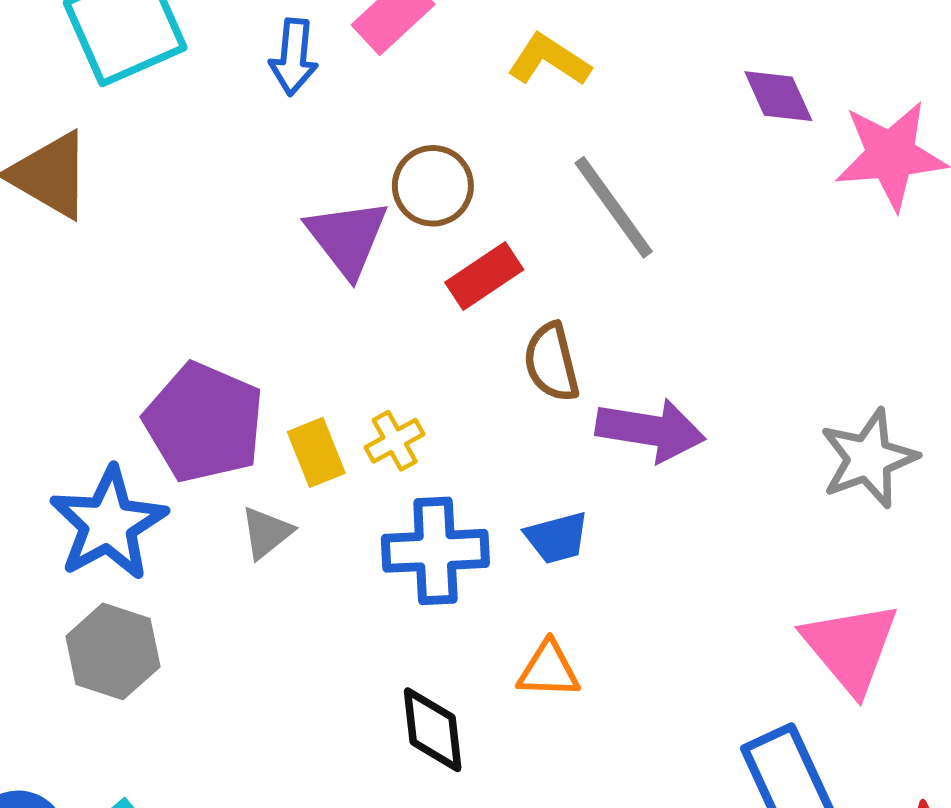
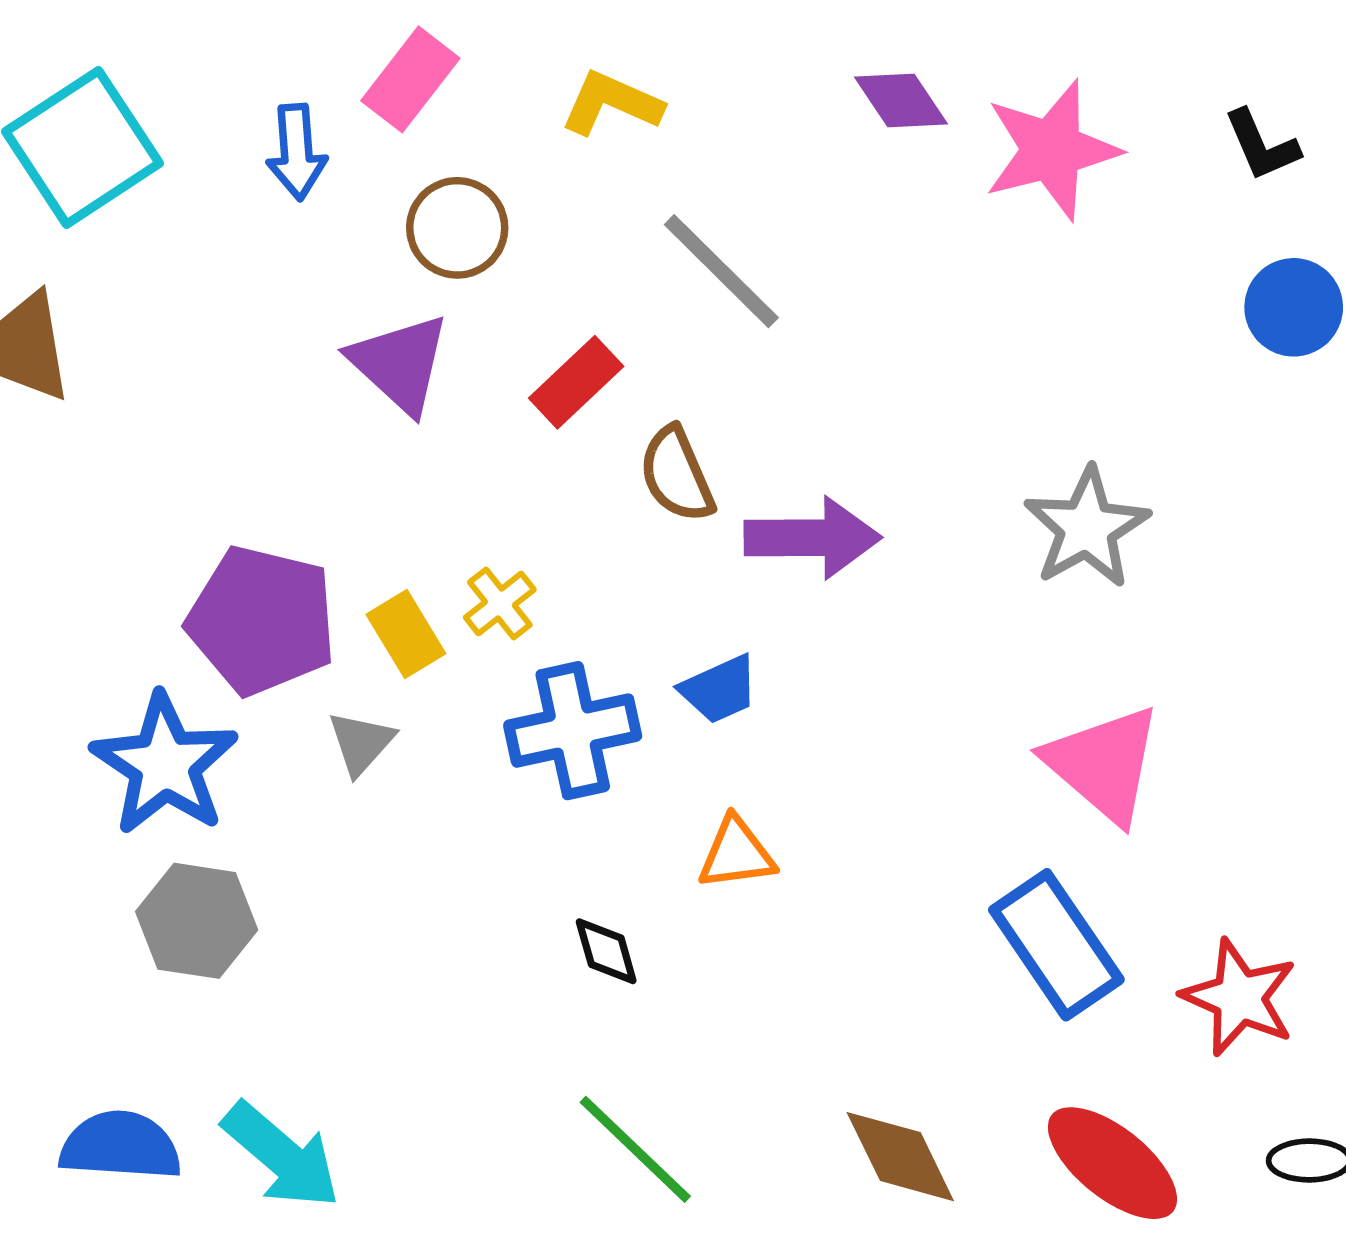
brown circle: (433, 186) -> (457, 228), moved
black diamond: (433, 730) -> (606, 951), size x0.7

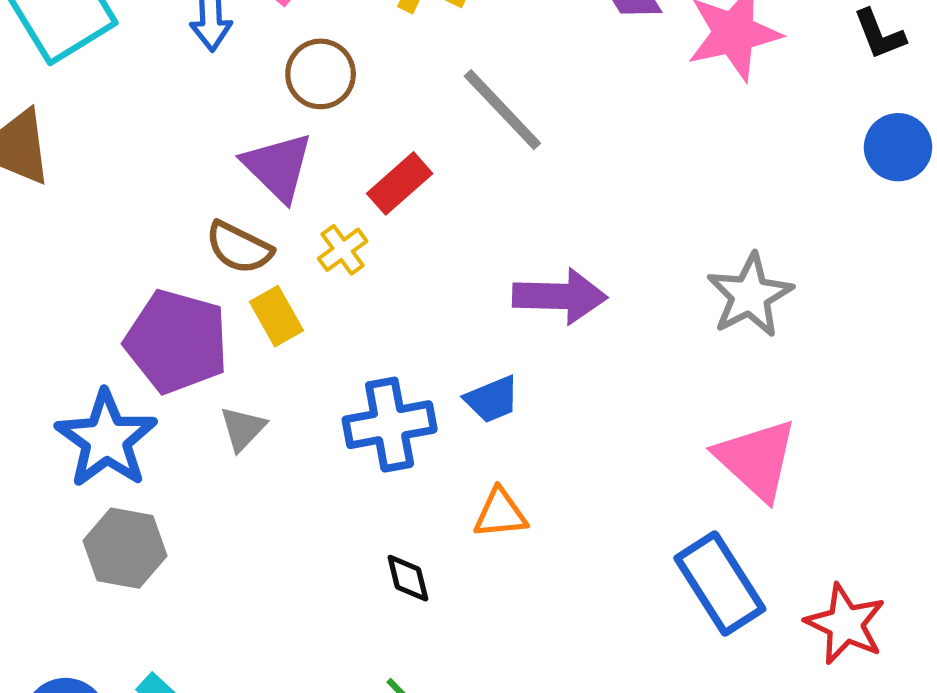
brown semicircle: (677, 475) -> (239, 248), moved, turned -42
yellow cross: (500, 604) -> (343, 250), moved
yellow rectangle: (406, 634) -> (276, 316), moved

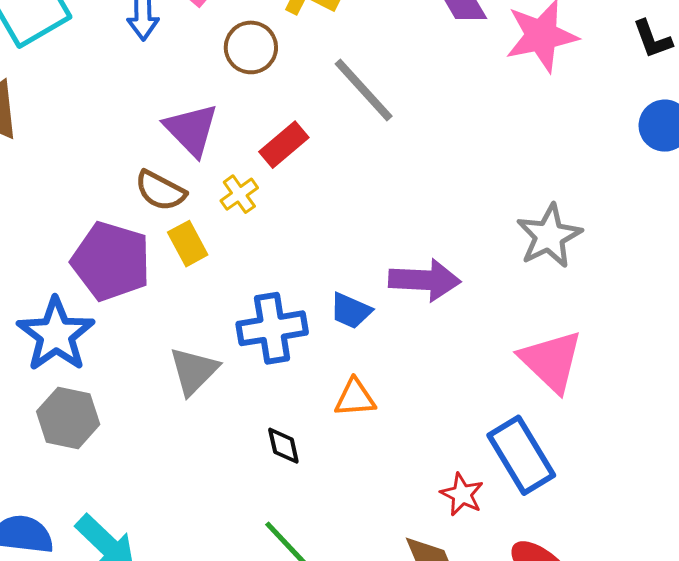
brown circle: (321, 74) -> (251, 47), moved
purple arrow: (560, 296) -> (425, 280), moved
blue trapezoid: (492, 399) -> (351, 311), turned 45
gray triangle: (243, 429) -> (194, 371), moved, size x1.4
red star: (845, 624) -> (462, 494), moved, size x0.7

